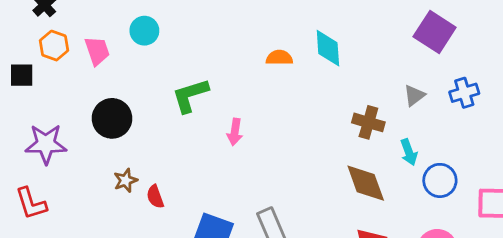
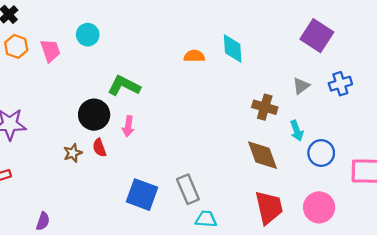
green L-shape: (190, 95) -> (124, 86), turned 44
black circle: (112, 118) -> (94, 115), moved
pink arrow: (235, 132) -> (128, 126), moved
red semicircle: (155, 197) -> (99, 148), moved

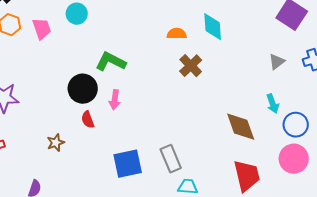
brown cross: (265, 107) -> (191, 66), moved, turned 30
brown star: (73, 153) -> (56, 143), moved
blue square: (142, 195) -> (128, 164), turned -32
pink circle: (319, 207) -> (294, 159), moved

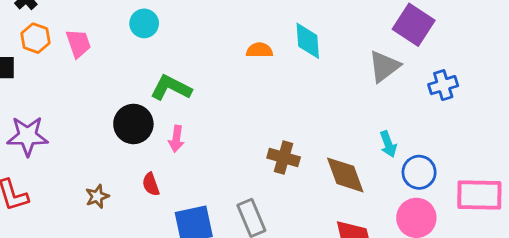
cyan circle: (77, 14) -> (144, 23), moved
gray triangle: (277, 62) -> (384, 66), moved, size x1.5
brown cross: (191, 66) -> (284, 158), moved, turned -30
red semicircle: (88, 120) -> (151, 184), moved

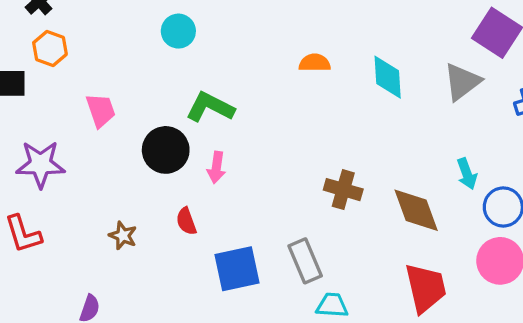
cyan diamond: (308, 41) -> (388, 77), moved
pink trapezoid: (78, 44) -> (101, 110), moved
brown star: (97, 196) -> (123, 236), turned -30

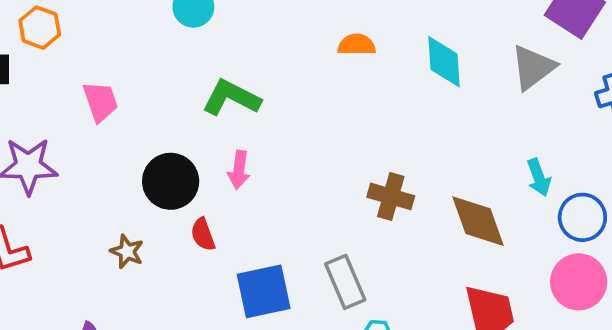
black circle: (166, 150) -> (171, 181), moved

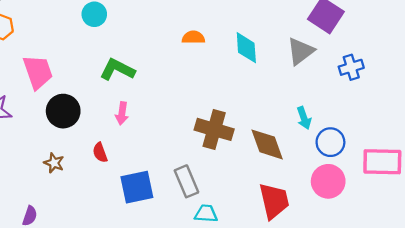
pink trapezoid: (100, 102) -> (38, 72), size x1.4
black circle: (171, 181) -> (63, 111), moved
brown cross: (391, 196) -> (214, 129), size x1.4

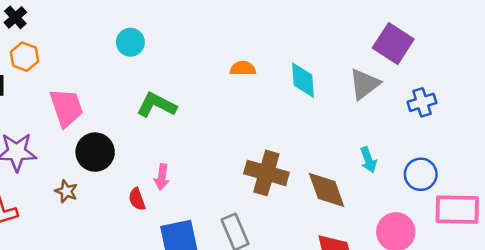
pink arrow: (122, 113) -> (162, 177), moved
blue circle: (330, 142) -> (421, 174), moved
brown star: (54, 163) -> (66, 191), moved

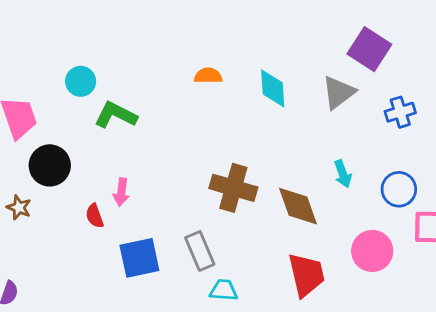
cyan circle: (130, 42) -> (81, 81), moved

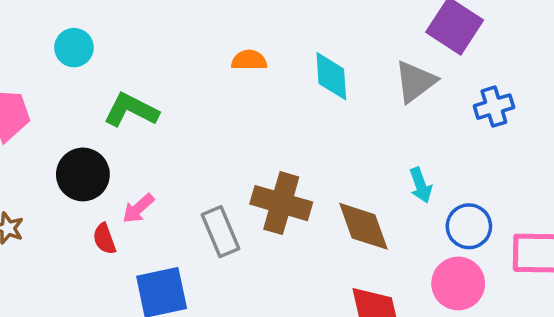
cyan circle: (81, 81) -> (74, 48), moved
black circle: (50, 165) -> (83, 174), moved
blue circle: (399, 189) -> (469, 226), moved
pink arrow: (121, 192) -> (138, 208), turned 40
gray rectangle: (200, 251) -> (220, 232), moved

